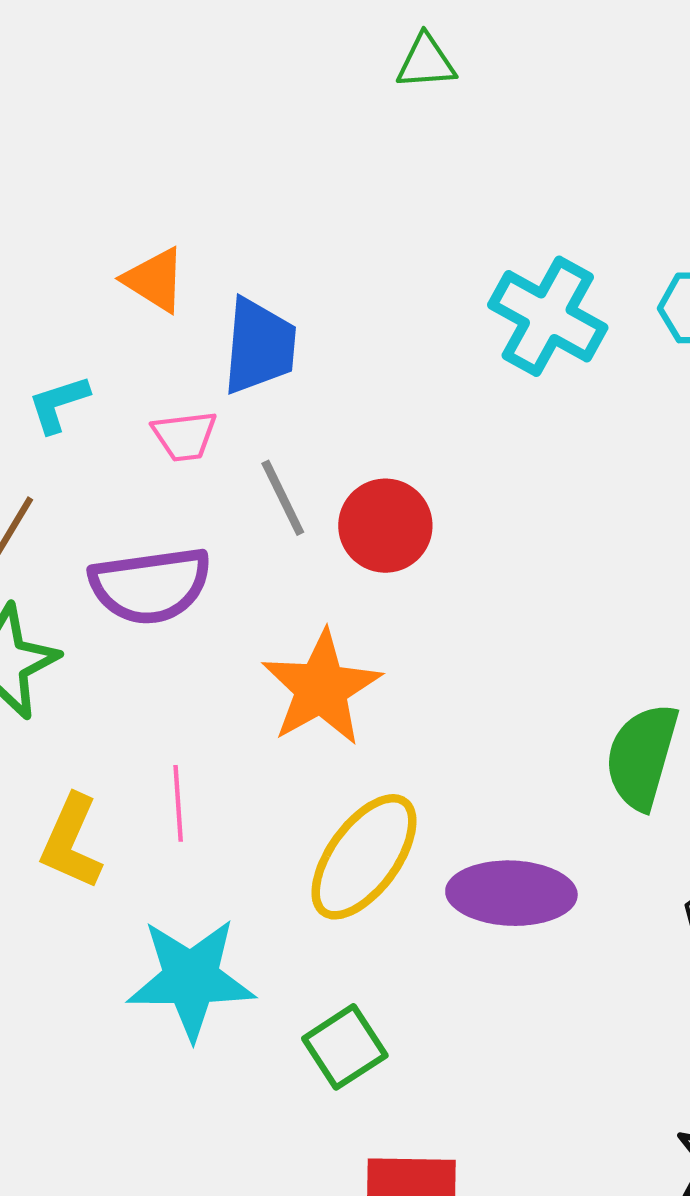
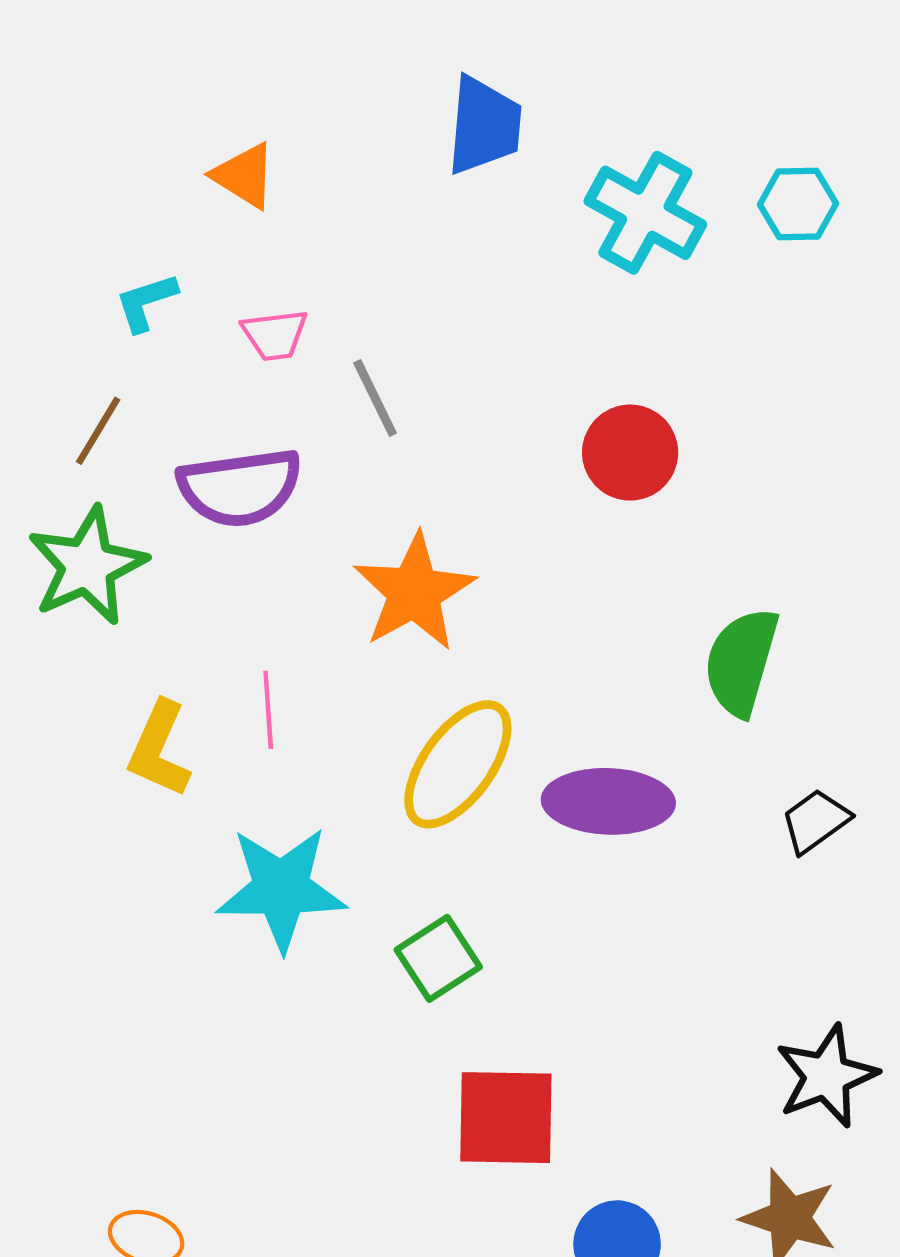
blue trapezoid: (259, 346) -> (484, 126), moved
red circle: (385, 526) -> (630, 453), moved

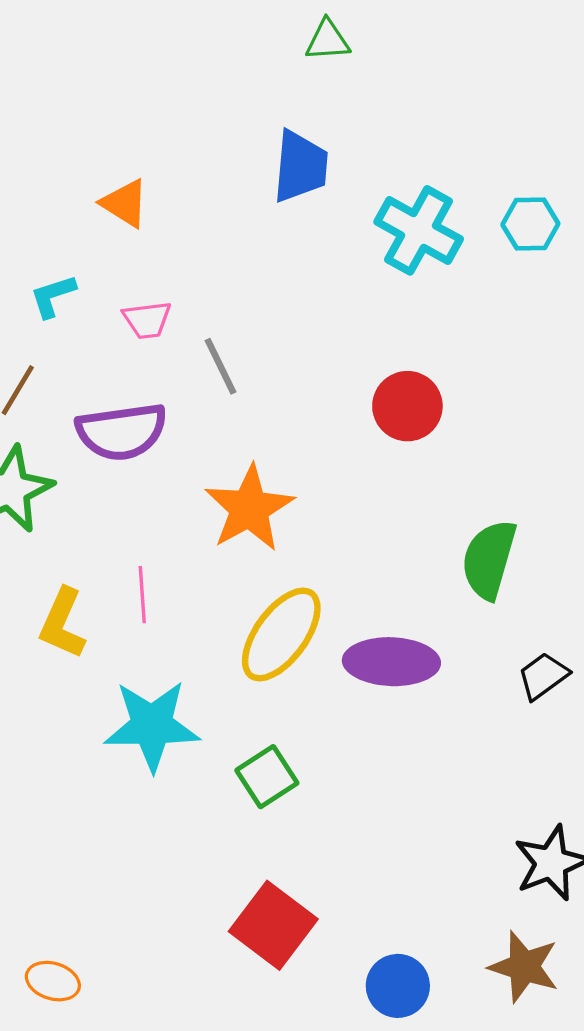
red square: (506, 1118) -> (273, 925), moved, turned 36

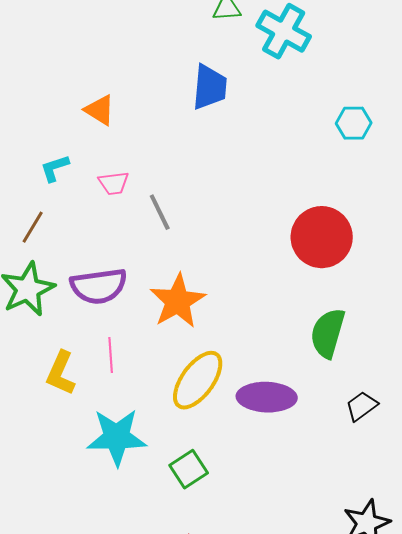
cyan cross: (419, 230) -> (284, 31), moved
red circle: (407, 406) -> (322, 237), moved, size x1.4
purple semicircle: (122, 432) -> (99, 286), moved

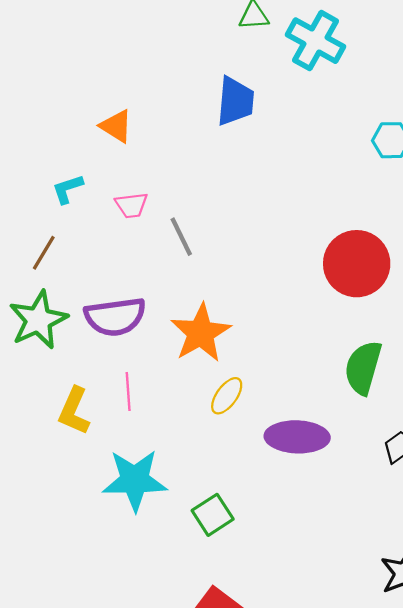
yellow ellipse: (198, 380) -> (227, 396), moved, size x0.6

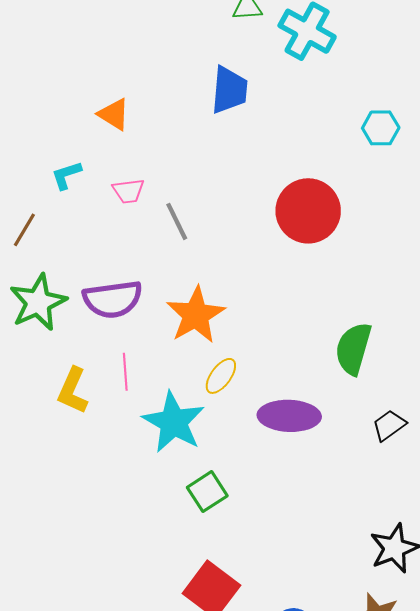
brown line: (44, 253) -> (24, 230), moved
red circle: (357, 264) -> (308, 211), moved
cyan star: (135, 480) -> (174, 422), moved, turned 30

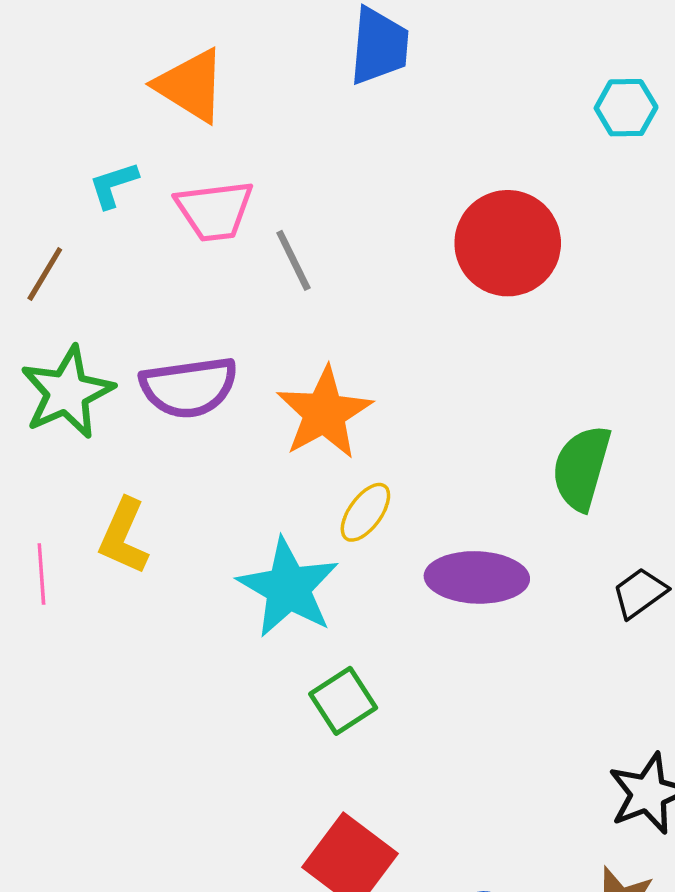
orange triangle: (114, 114) -> (191, 85), size x1.4
pink trapezoid: (128, 191) -> (215, 211), size x1.5
pink line: (125, 372) -> (41, 574), moved

